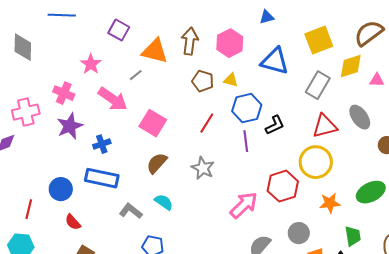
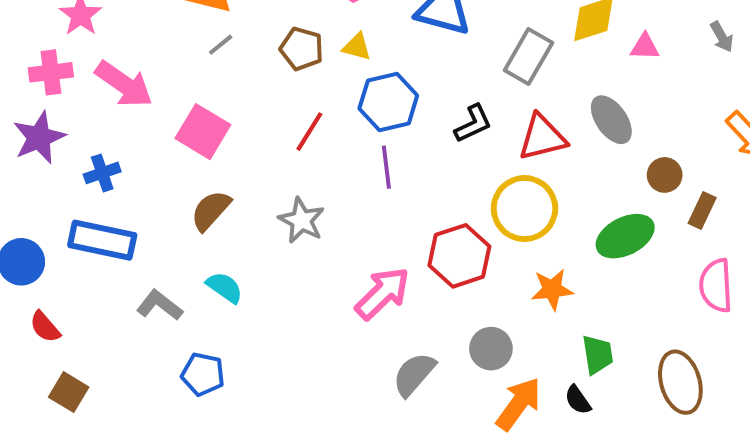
gray line: (136, 75) -> (221, 45), moved
pink cross: (64, 93) -> (51, 72), moved, turned -30
black L-shape: (275, 125) -> (473, 124), moved
green ellipse: (371, 192) -> (625, 236), moved

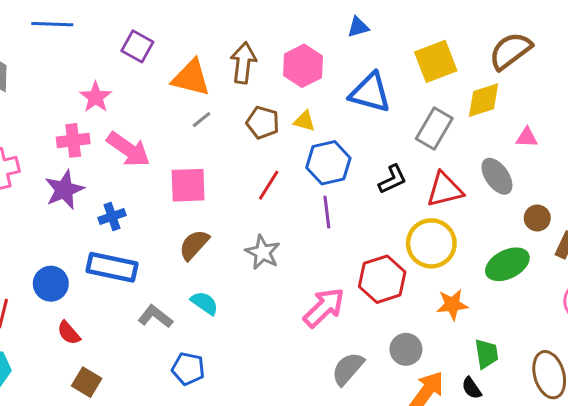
pink triangle: (645, 47) -> (527, 137), moved
pink square: (203, 132) -> (188, 185), turned -33

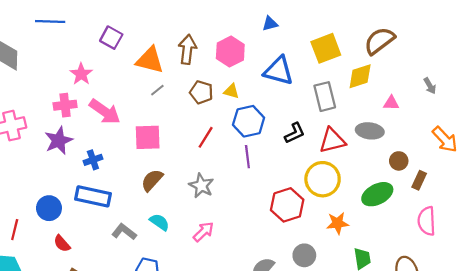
gray rectangle: (434, 128) -> (325, 97), turned -44
gray ellipse: (497, 176) -> (370, 131), turned -48
pink arrow: (324, 308) -> (203, 232), moved, size x0.7

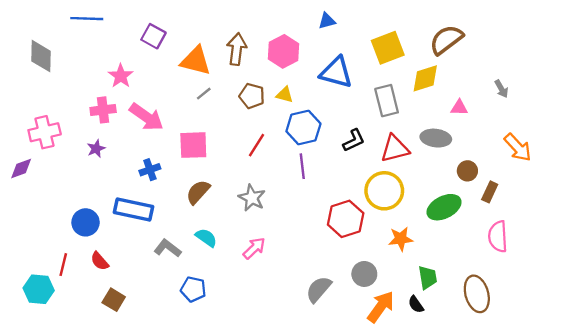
purple star: (59, 141) -> (96, 149), size x0.6
blue cross: (93, 160) -> (150, 170), moved
red line: (15, 230) -> (63, 265), moved

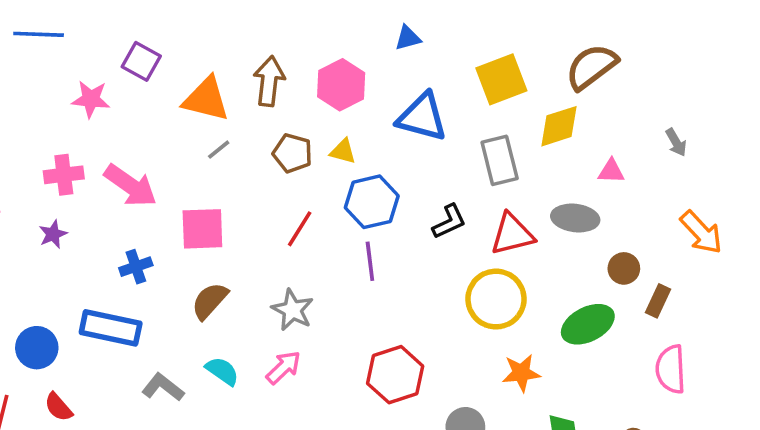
pink star: (121, 76) -> (91, 99), moved, turned -30
red hexagon: (346, 219) -> (395, 375), moved
pink arrow: (254, 248) -> (283, 367), moved

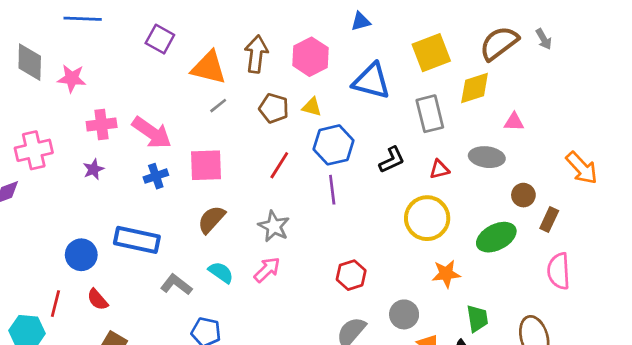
pink star: (91, 99) -> (72, 78), moved
gray arrow: (676, 142) -> (544, 39), moved
red triangle: (512, 234) -> (439, 169), size x0.6
blue cross: (136, 267) -> (156, 176), moved
red hexagon: (395, 375) -> (351, 275), size x0.7

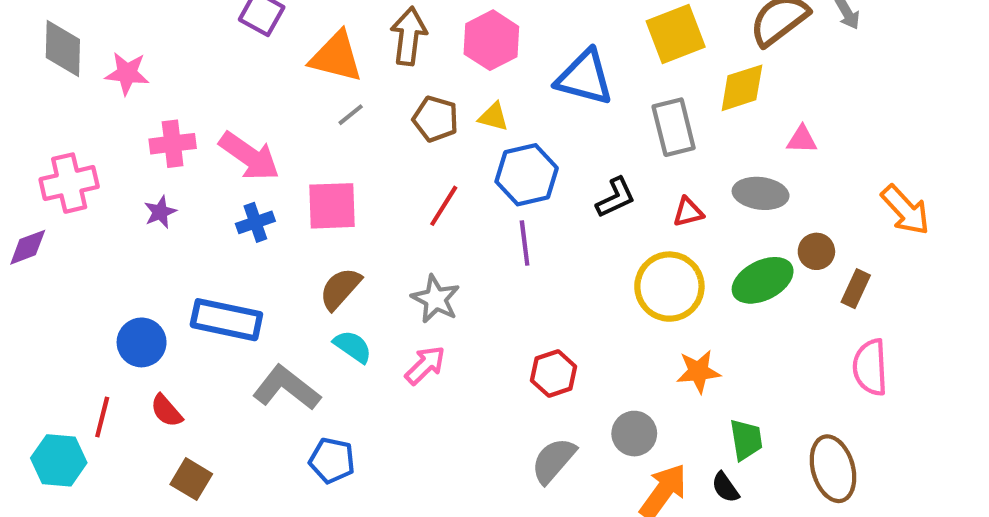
green ellipse: (496, 237) -> (763, 280), moved
cyan semicircle: (221, 272) -> (353, 347), moved
gray L-shape: (176, 285) -> (286, 388), size x1.4

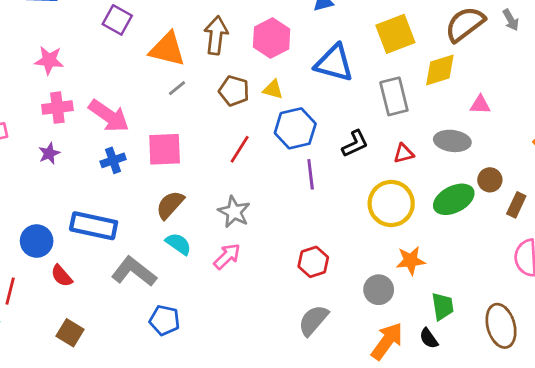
pink star: (127, 73) -> (49, 60), moved
purple line: (525, 243) -> (311, 174), moved
red semicircle: (166, 411) -> (62, 276), moved
gray circle: (634, 434) -> (379, 290), moved

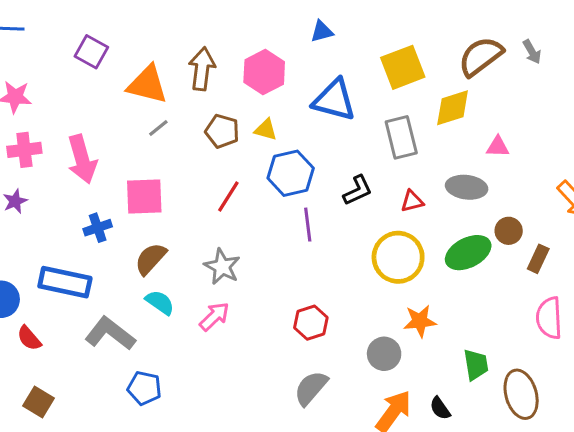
pink arrow: (109, 116) -> (82, 159), turned 39
blue cross: (113, 160) -> (98, 228), moved
green trapezoid: (443, 306) -> (476, 365), moved

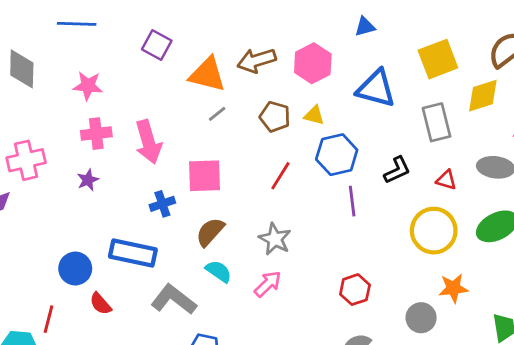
brown arrow: (202, 69) -> (257, 60), turned -114
red triangle: (412, 201) -> (446, 180), turned 30

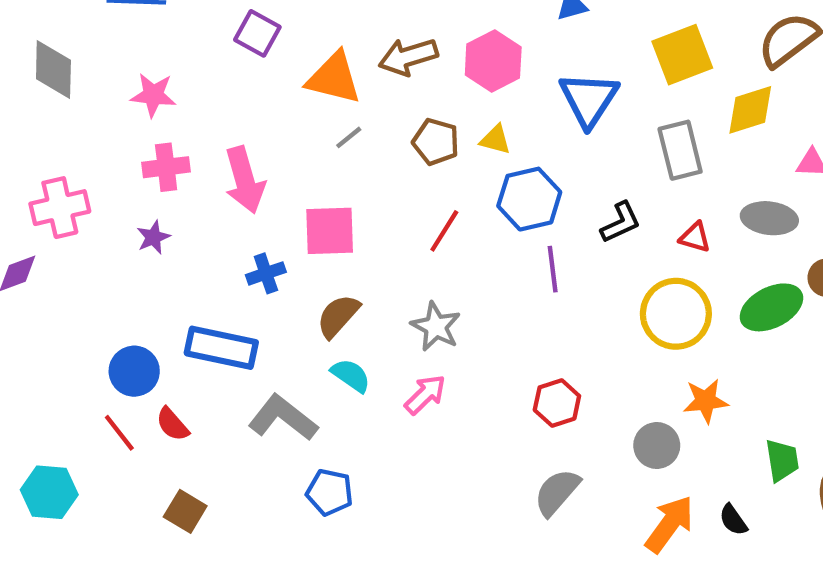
blue triangle: (376, 89) -> (589, 99), turned 48
red line: (49, 319) -> (119, 433), moved, turned -52

